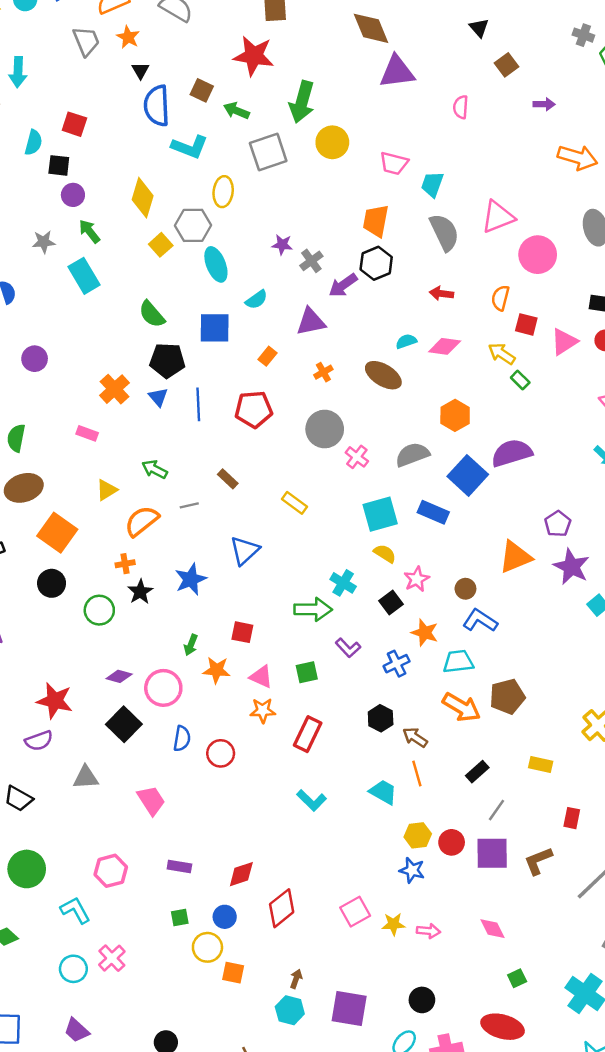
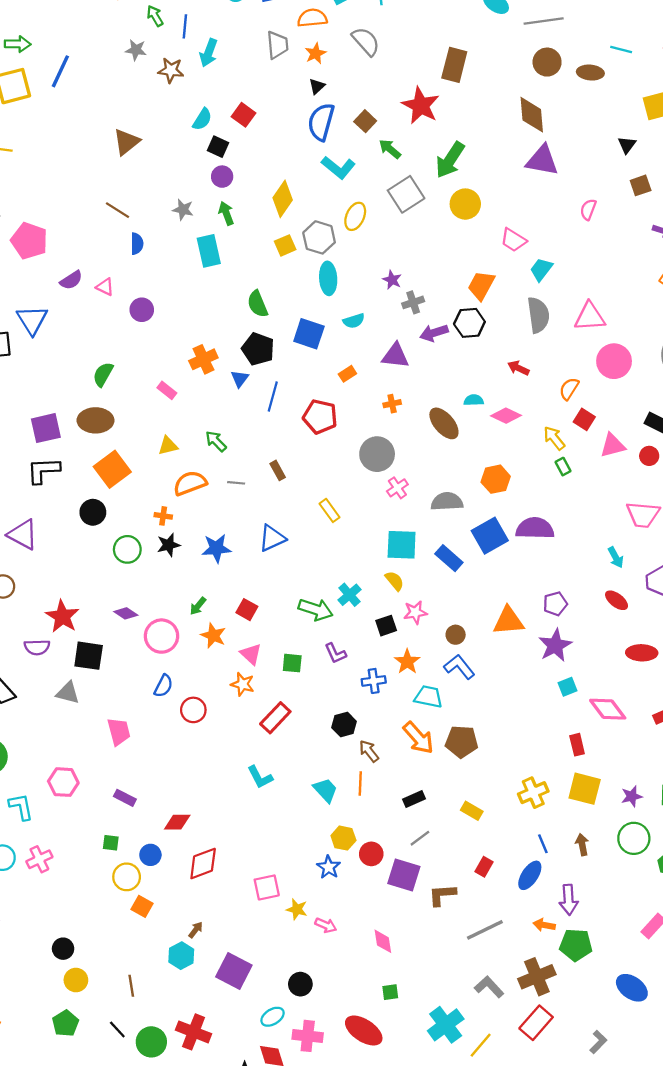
gray square: (268, 152) -> (406, 194), turned -32
black square: (124, 724) -> (89, 656), moved, turned 36

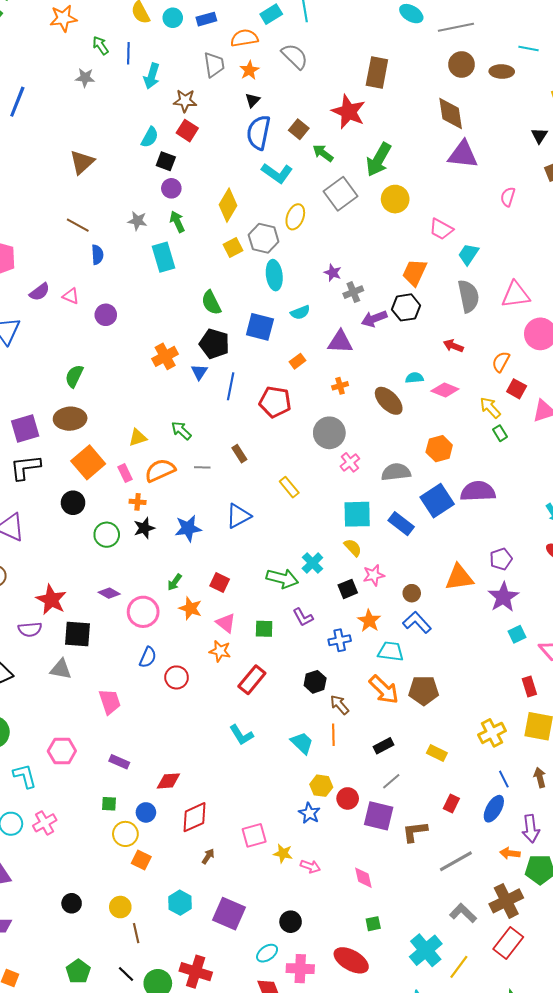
brown star: (171, 70) -> (185, 101), moved
pink rectangle: (167, 390) -> (125, 473), moved, turned 30
brown arrow: (196, 930) -> (208, 856), moved
yellow circle: (76, 980) -> (120, 907), moved

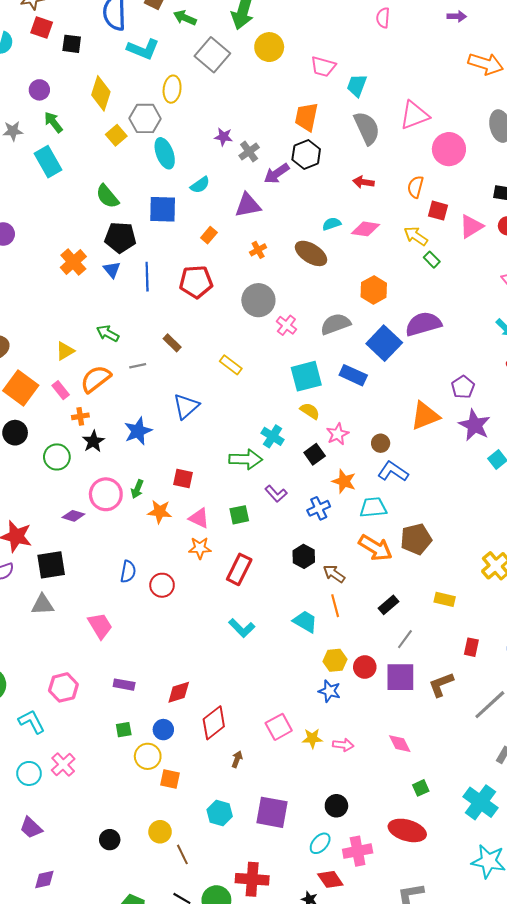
black square: (166, 161) -> (72, 44), moved
pink circle: (143, 612) -> (106, 494), moved

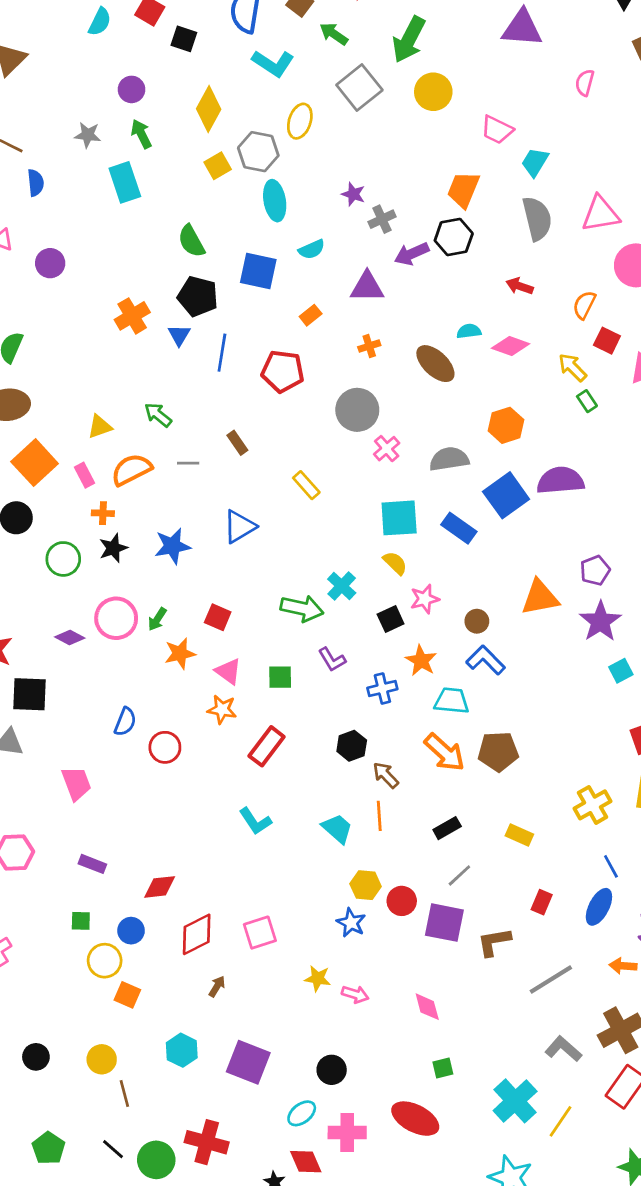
orange star: (160, 512) -> (180, 653), turned -30
pink square: (279, 727) -> (260, 933), moved

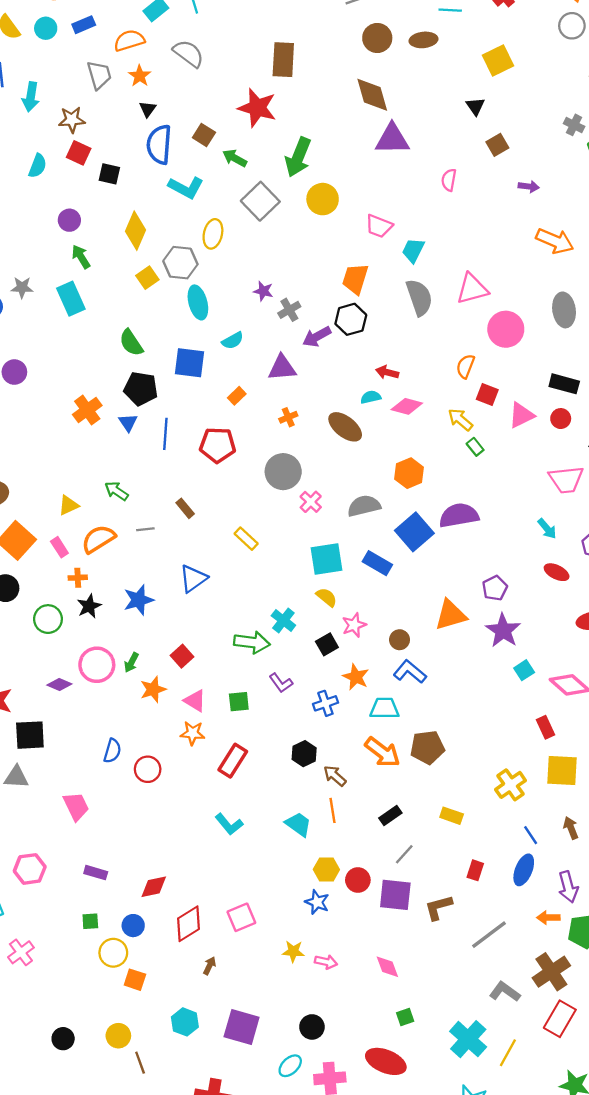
gray star: (88, 135) -> (22, 288), moved
red arrow: (520, 286) -> (387, 372), moved
red square: (218, 617) -> (182, 656), turned 30

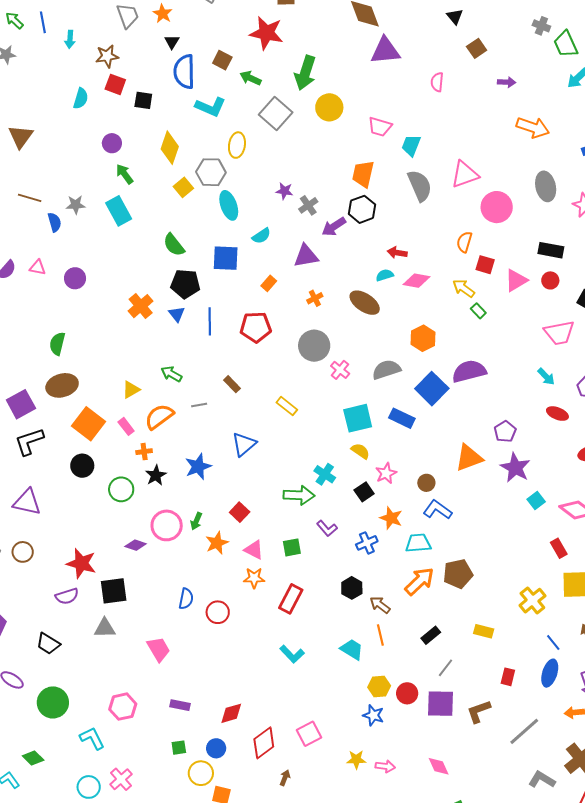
cyan arrow: (31, 97) -> (70, 39), size x0.7
orange arrow: (382, 752) -> (420, 581), turned -76

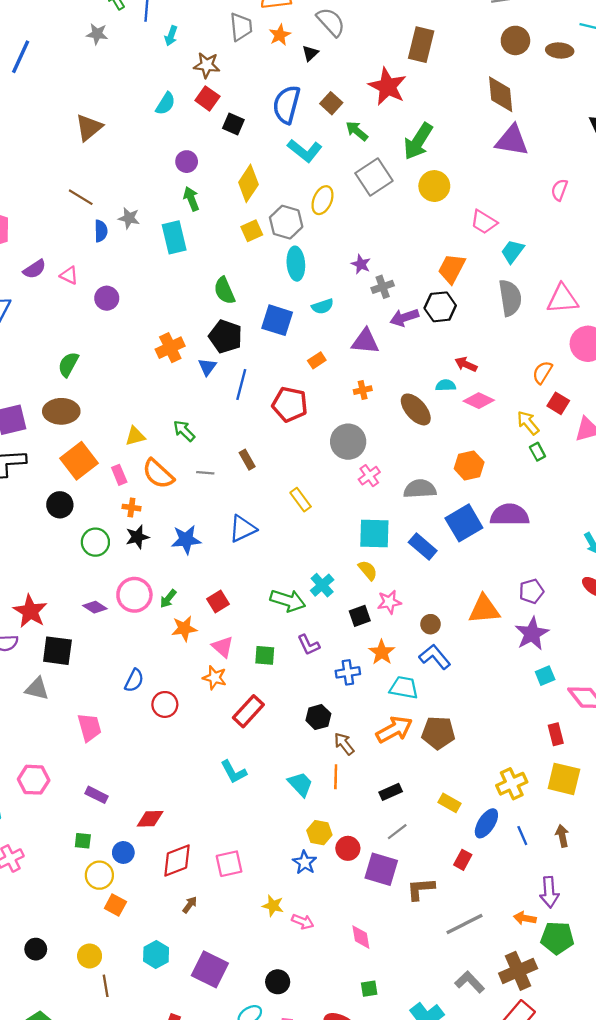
black triangle: (172, 42) -> (310, 53), moved
orange semicircle: (159, 417) -> (158, 474), turned -116
blue ellipse: (550, 673) -> (486, 823), moved

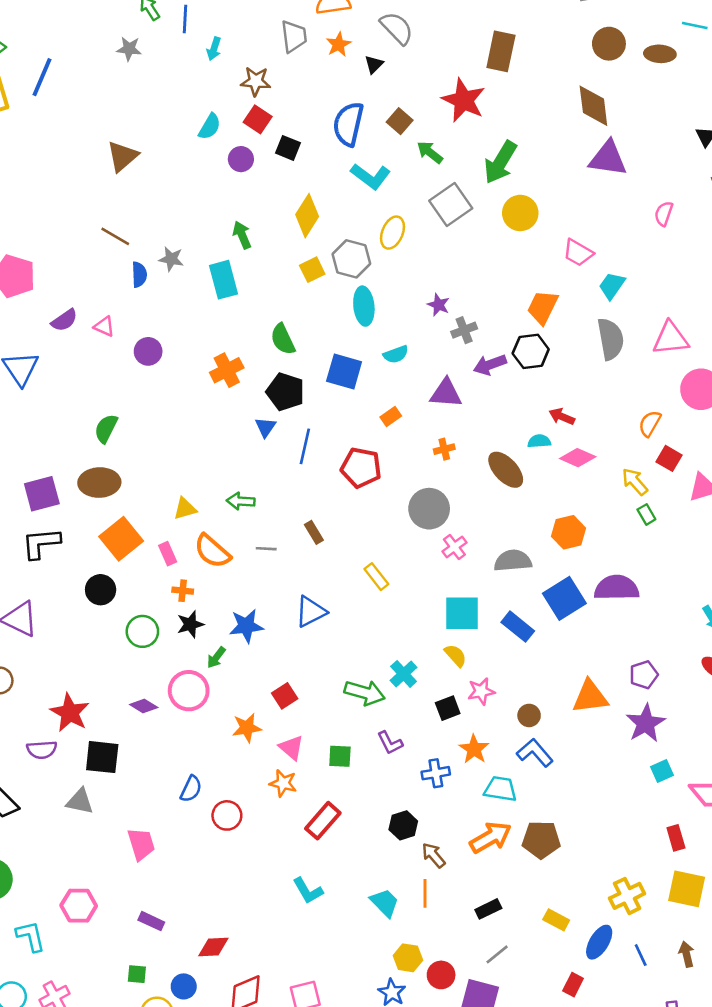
purple circle: (187, 162) -> (241, 159), moved
orange cross: (170, 348) -> (227, 370), moved
green arrow: (184, 431) -> (241, 501), turned -40
green arrow: (168, 599) -> (216, 657), moved

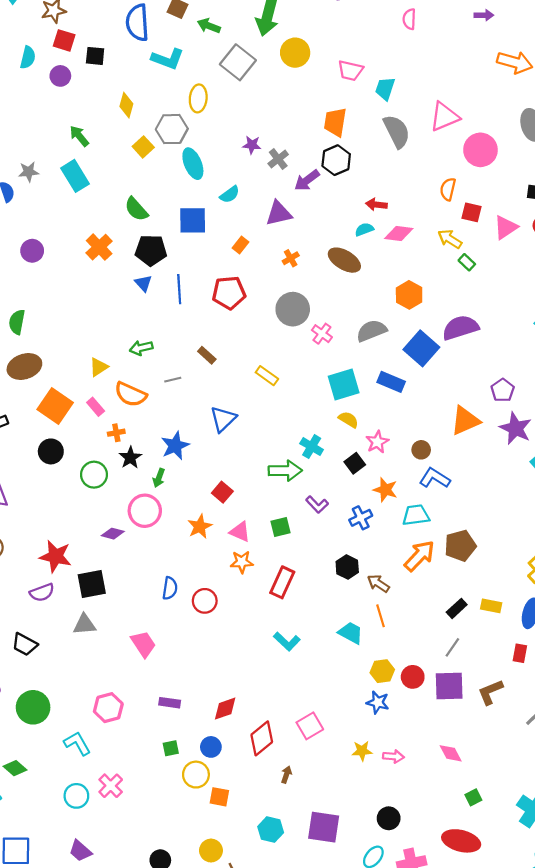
yellow diamond: (307, 216) -> (126, 105), size x0.7
black rectangle: (488, 909) -> (457, 608), moved

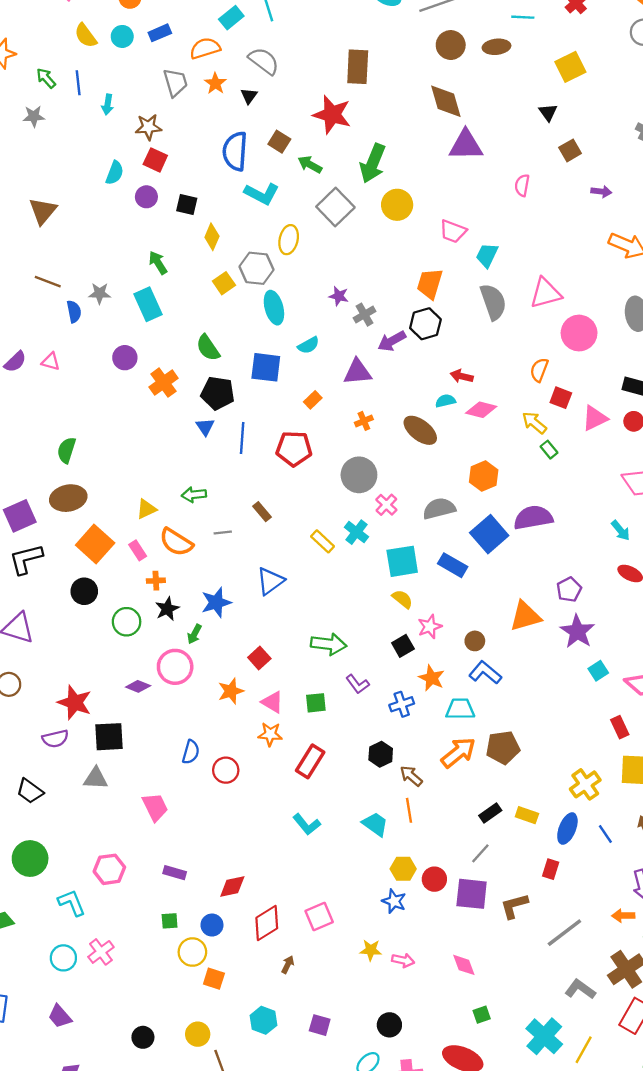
black square: (95, 56) -> (187, 204), moved
purple circle: (32, 251) -> (125, 358), moved
cyan cross: (312, 447) -> (357, 532), moved
purple square: (324, 827) -> (320, 1025), size x0.6

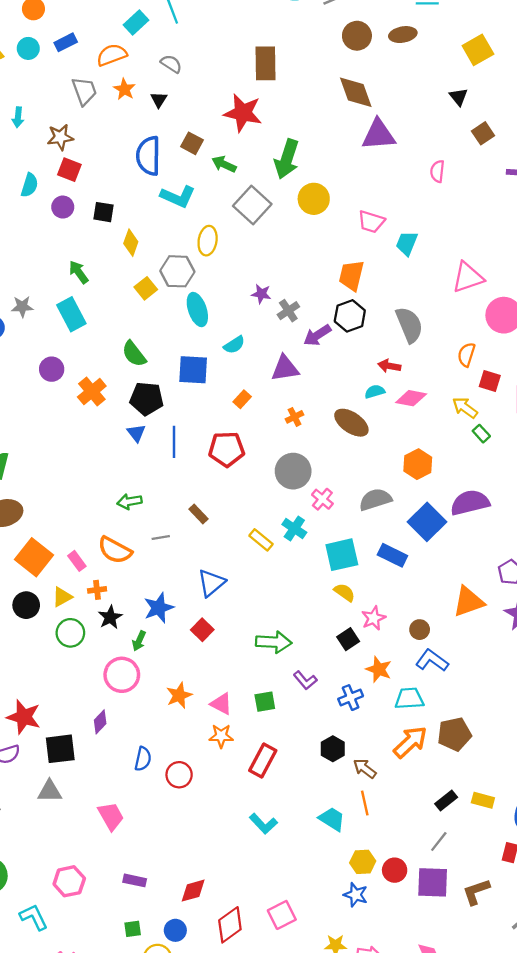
gray semicircle: (264, 61) -> (171, 64), size x0.7
gray semicircle: (493, 302) -> (409, 325), moved
yellow triangle: (146, 509) -> (62, 597), moved
red square: (259, 658) -> (202, 630), moved
purple diamond: (138, 686) -> (100, 722), moved, turned -65

